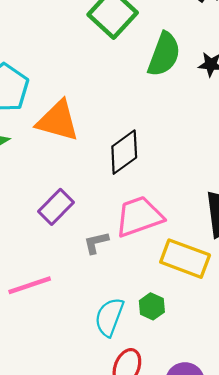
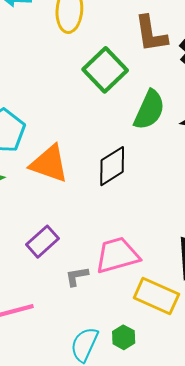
black diamond: (124, 152) -> (112, 166), moved

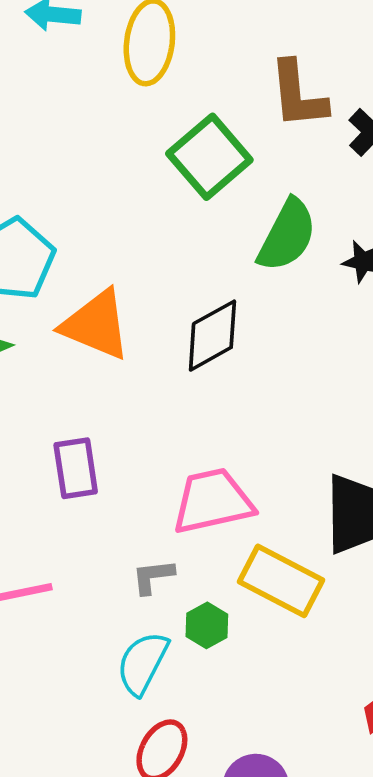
purple rectangle: (43, 242) -> (76, 468), turned -60
gray L-shape: (77, 276) -> (153, 577), moved
green hexagon: (124, 337) -> (207, 625), moved

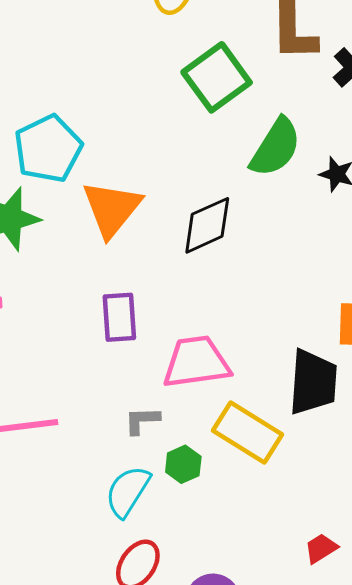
orange triangle: (96, 325) -> (112, 209), turned 42
purple rectangle: (76, 468) -> (119, 317), moved

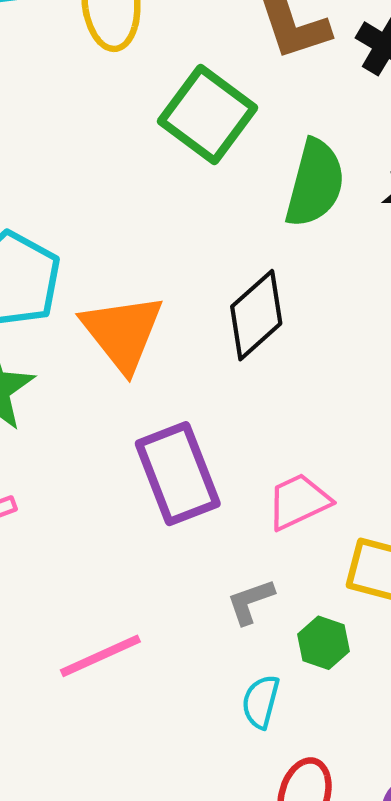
purple rectangle: (119, 317) -> (178, 474), size x1.4
pink trapezoid: (196, 362) -> (299, 501), size x0.7
cyan semicircle: (128, 491) -> (261, 702), size x0.7

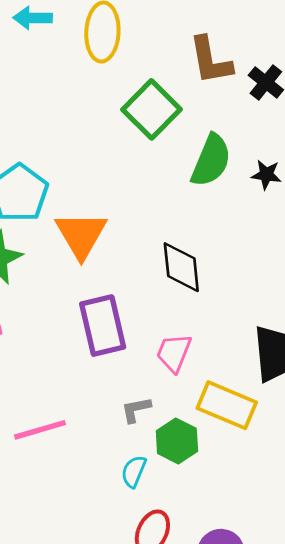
black diamond: (256, 315) -> (181, 267), moved, turned -62
pink trapezoid: (299, 501) -> (174, 353), turned -51
green hexagon: (324, 643) -> (177, 441), size x1.4

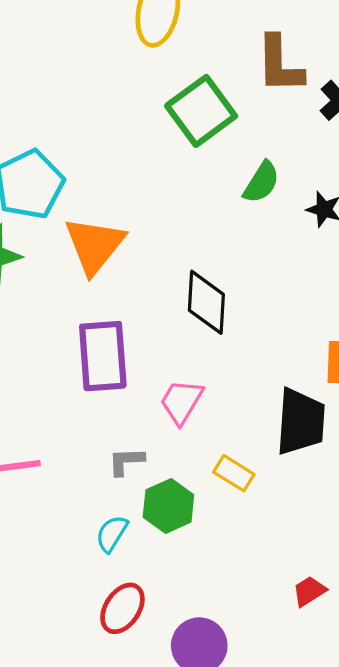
green semicircle: (211, 160) -> (261, 182), size x0.7
yellow rectangle: (227, 405) -> (234, 473), size x0.6

